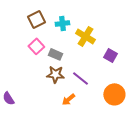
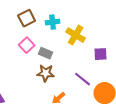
purple square: (110, 55) -> (101, 54), turned -32
purple line: (80, 78) -> (83, 79), moved

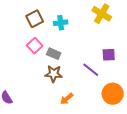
yellow cross: (76, 35) -> (102, 14), moved
purple line: (83, 79) -> (91, 70), moved

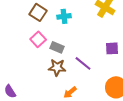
brown square: (35, 19) -> (38, 12), turned -30
purple line: (91, 70) -> (83, 63), moved

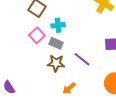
cyan cross: (64, 16) -> (58, 25), moved

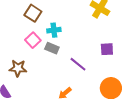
brown star: (56, 63) -> (18, 68), moved

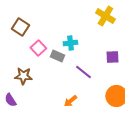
brown square: (33, 13) -> (20, 27), moved
cyan cross: (54, 30) -> (70, 43), moved

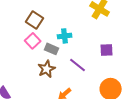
brown square: (20, 27) -> (35, 20), moved
brown star: (23, 76) -> (47, 69), moved, turned -30

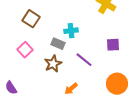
brown square: (35, 20) -> (31, 19), moved
pink square: (33, 41) -> (25, 50), moved

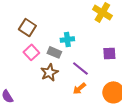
pink square: (25, 50) -> (31, 52), moved
orange arrow: (71, 89) -> (79, 88), moved

